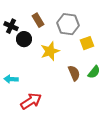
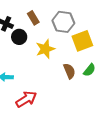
yellow square: (87, 43) -> (82, 41), size x1.5

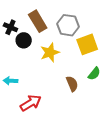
brown rectangle: (33, 18) -> (38, 21), size x1.5
brown semicircle: (69, 71) -> (72, 84), moved

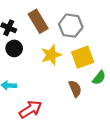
black circle: (24, 40) -> (14, 48), moved
yellow square: (87, 44) -> (83, 57), moved

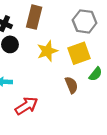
brown rectangle: (38, 21) -> (34, 17), turned 45
gray hexagon: (71, 26) -> (85, 21), moved

